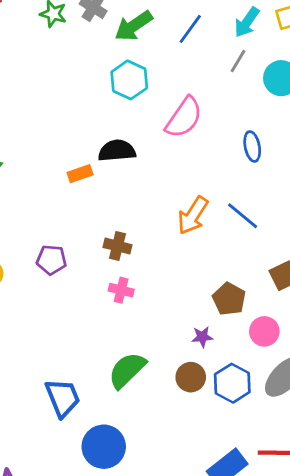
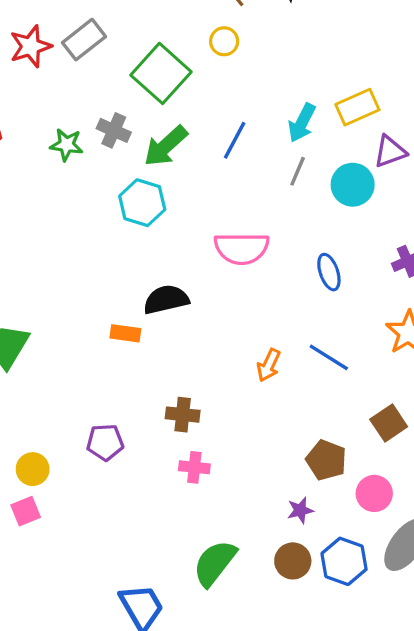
cyan hexagon: (129, 80) -> (142, 203), moved
pink semicircle: (184, 117) -> (242, 248), turned 63
orange rectangle: (80, 174) -> (125, 333), turned 35
orange arrow: (193, 215) -> (269, 365), size x0.7

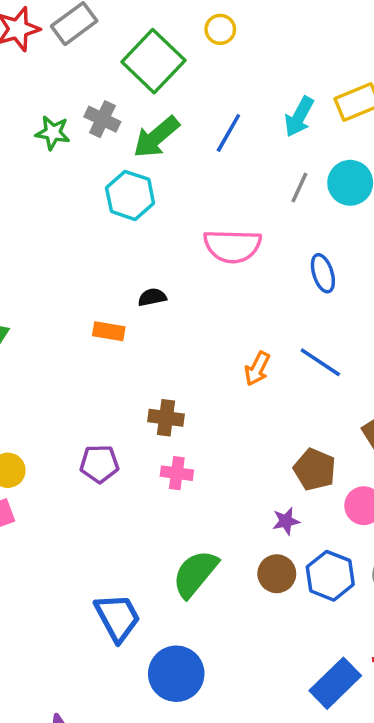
gray line: (298, 171) -> (299, 188), moved
black semicircle: (166, 300) -> (152, 297), size x0.6
purple pentagon: (105, 442) -> (99, 464), moved

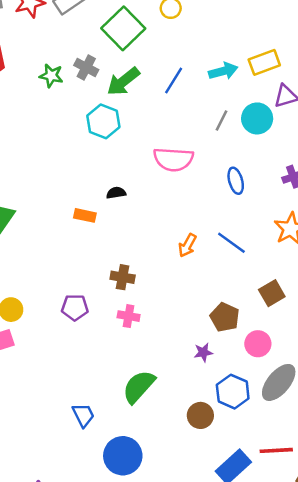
cyan arrow: (299, 117) -> (223, 71), turned -136
brown circle: (277, 574) -> (200, 415), moved
blue trapezoid: (117, 617) -> (83, 415), size x0.7

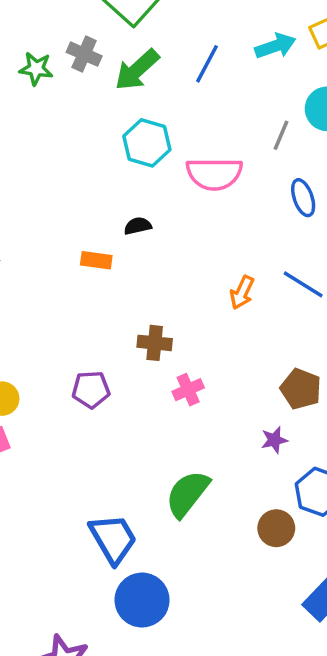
gray line: (222, 120) -> (281, 135), moved
cyan hexagon: (103, 121) -> (147, 143), moved
pink cross: (129, 316) -> (188, 390), moved, turned -30
blue trapezoid: (83, 415) -> (113, 539), size x1.5
blue circle: (123, 456) -> (142, 600), moved

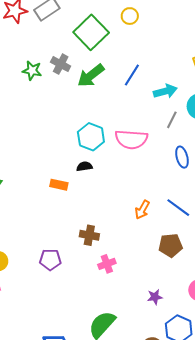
cyan arrow: (275, 46) -> (165, 91), moved
cyan hexagon: (147, 143) -> (91, 137), moved
brown pentagon: (301, 389) -> (170, 245), moved, turned -30

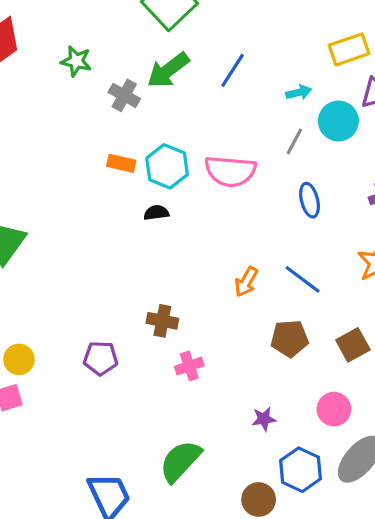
gray cross: (61, 64) -> (124, 95), moved
cyan arrow: (165, 91) -> (299, 92), moved, size x0.7
orange rectangle: (59, 185) -> (121, 163), moved

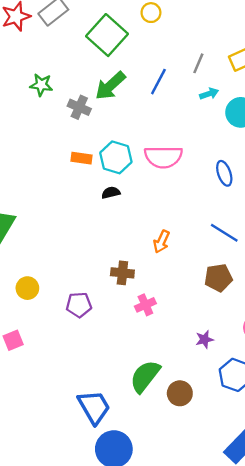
gray line: (294, 141) -> (198, 63), moved
orange arrow: (246, 282) -> (161, 242), moved
yellow circle: (19, 359) -> (27, 288), moved
brown circle: (259, 499) -> (180, 393), moved

